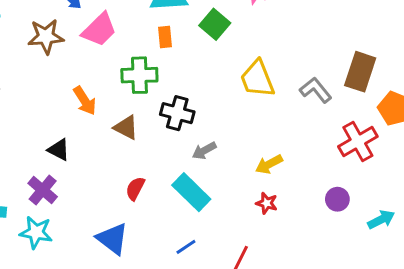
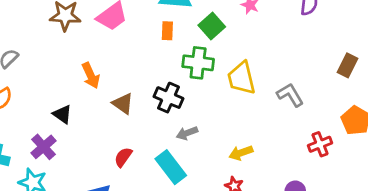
brown rectangle: (360, 72) -> (347, 65), moved, size x0.7
green cross: (139, 75) -> (198, 63), moved
red cross: (358, 141) -> (320, 144), size x0.7

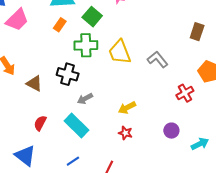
orange rectangle: (167, 31) -> (60, 25), turned 40

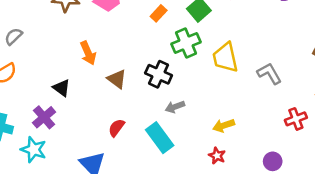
green cross: (86, 45) -> (186, 43), turned -30

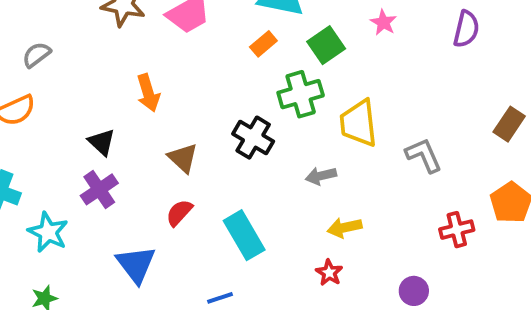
brown triangle: (117, 79) -> (183, 158), moved
gray arrow: (175, 107) -> (321, 176), moved
purple cross: (44, 117) -> (99, 189), moved

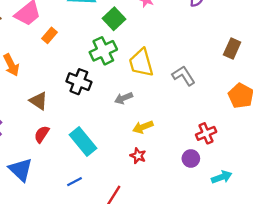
orange rectangle: (263, 44) -> (49, 35), moved
red cross: (457, 230) -> (206, 133), moved

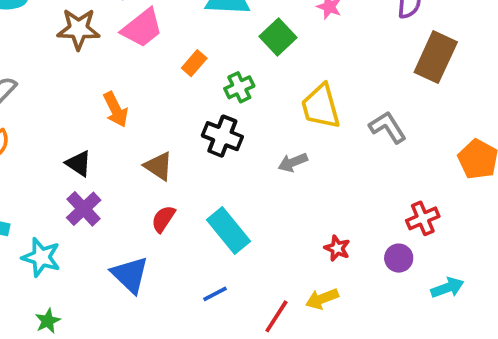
orange rectangle: (49, 35) -> (194, 63), moved
brown rectangle: (232, 49) -> (436, 57), moved, size x1.5
green cross: (103, 51) -> (239, 87), moved, size x0.7
yellow arrow: (143, 127) -> (322, 299), moved
red star: (138, 156) -> (337, 248), moved

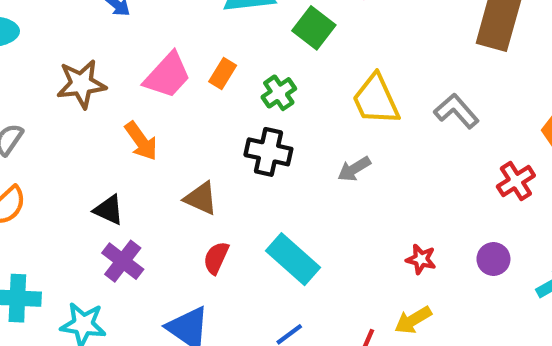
pink trapezoid: (142, 28) -> (167, 75), moved
brown star: (78, 29) -> (81, 84), moved
red cross: (423, 218) -> (516, 181), moved

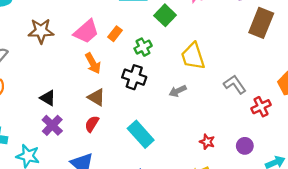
gray L-shape: (456, 111) -> (235, 84), moved
orange arrow: (141, 141) -> (93, 63), moved
red semicircle: (216, 258) -> (92, 124), moved

